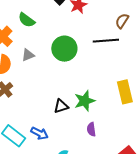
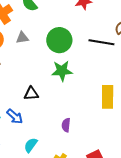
green star: (85, 101) -> (62, 71), moved
black triangle: (61, 106) -> (31, 94), moved

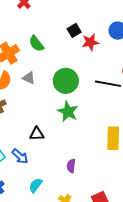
gray triangle: (22, 38) -> (29, 78), turned 32
green star: (62, 71) -> (68, 112), turned 30

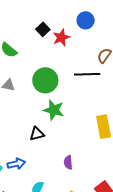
black triangle: (37, 134) -> (37, 134), moved
blue arrow: (20, 156) -> (16, 164), turned -42

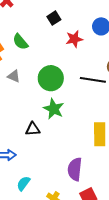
black square: (43, 29) -> (54, 18), moved
purple semicircle: (68, 162) -> (75, 169), moved, size x1.6

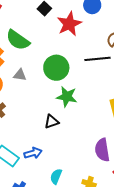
red star: (74, 39) -> (69, 24), size x1.4
green semicircle: (20, 42) -> (18, 40), size x1.4

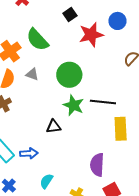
black line: (98, 59) -> (103, 102), moved

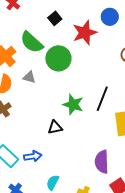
black square: (70, 15) -> (55, 18), moved
green circle: (69, 75) -> (58, 58), moved
black line: (103, 102) -> (102, 99), turned -70

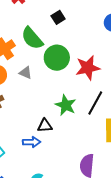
red star: (85, 33) -> (88, 68), moved
blue arrow: (33, 156) -> (32, 142), moved

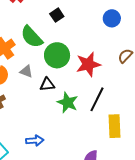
black triangle: (45, 126) -> (47, 84), moved

